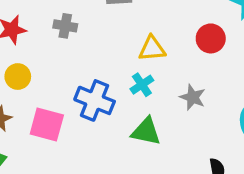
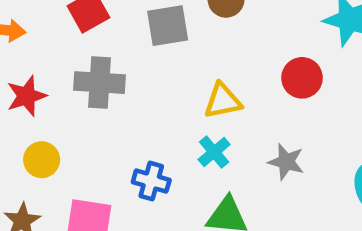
gray cross: (65, 26) -> (99, 83), size x1.5
blue cross: (95, 100) -> (151, 181), size x0.7

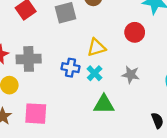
gray cross: (99, 83) -> (29, 59), moved
blue cross: (151, 181) -> (70, 68), moved

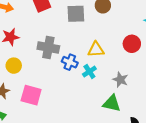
gray cross: (29, 59) -> (48, 48), moved
green triangle: (104, 104) -> (112, 103), moved

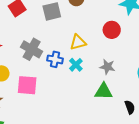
gray cross: (48, 48) -> (32, 49), turned 30
pink square: (31, 95) -> (27, 85), moved

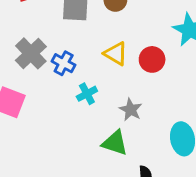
yellow triangle: (78, 42) -> (116, 54), moved, turned 30
blue cross: (55, 59) -> (64, 63), moved

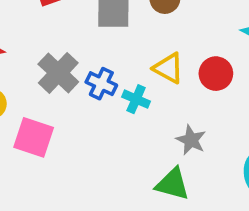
cyan cross: (87, 94) -> (136, 99), moved, turned -36

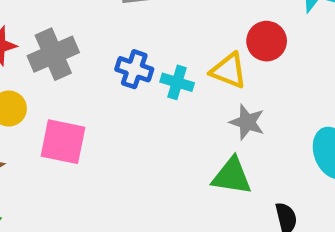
yellow triangle: (168, 68) -> (229, 71), moved
gray cross: (58, 73) -> (53, 54), moved, turned 30

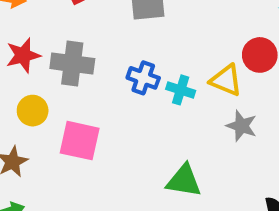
gray cross: (53, 54) -> (72, 64), turned 30
green triangle: (232, 176) -> (184, 181), moved

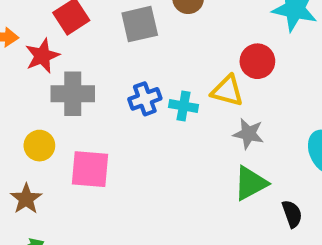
red star: (23, 55) -> (42, 56), moved
blue cross: (143, 78) -> (145, 99), turned -32
green triangle: (184, 181) -> (251, 183), moved, turned -30

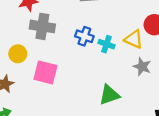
blue cross: (145, 99) -> (84, 36), turned 30
green triangle: (251, 183) -> (109, 95), moved

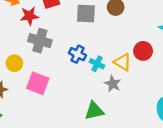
gray star: (142, 67) -> (113, 84), moved

